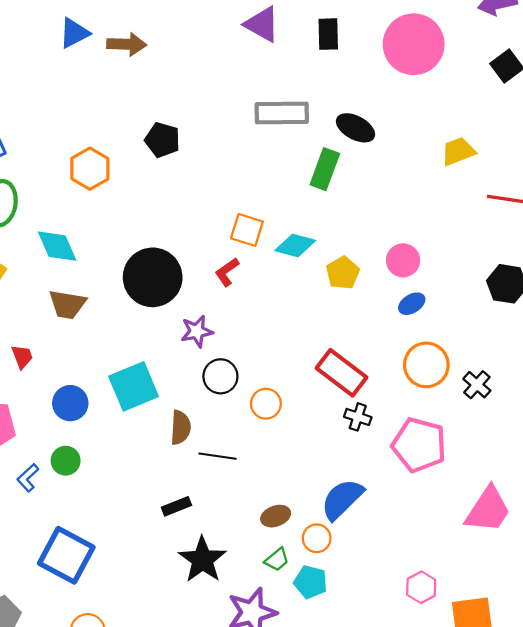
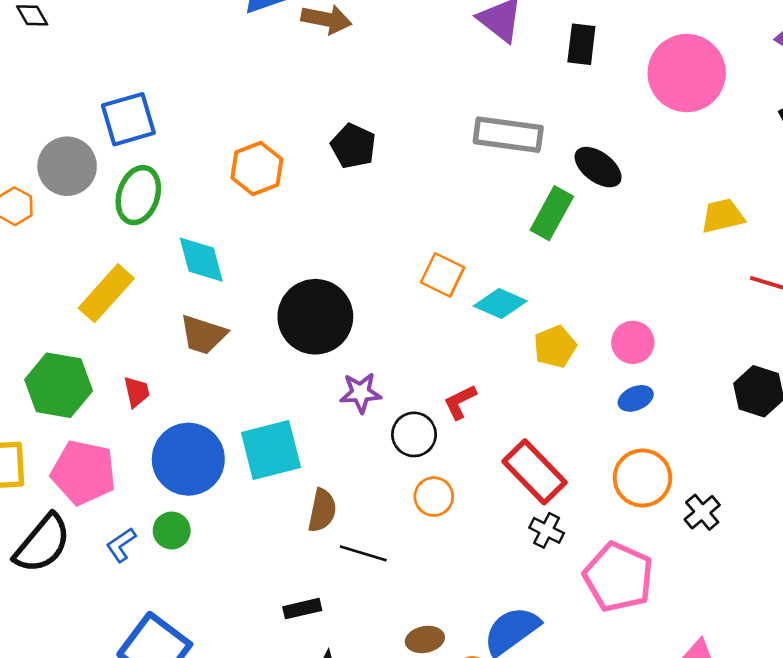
red L-shape: (227, 272) -> (460, 402), moved
black circle: (220, 376) -> (414, 434), moved
blue circle: (70, 403) -> (188, 459), size x1.6

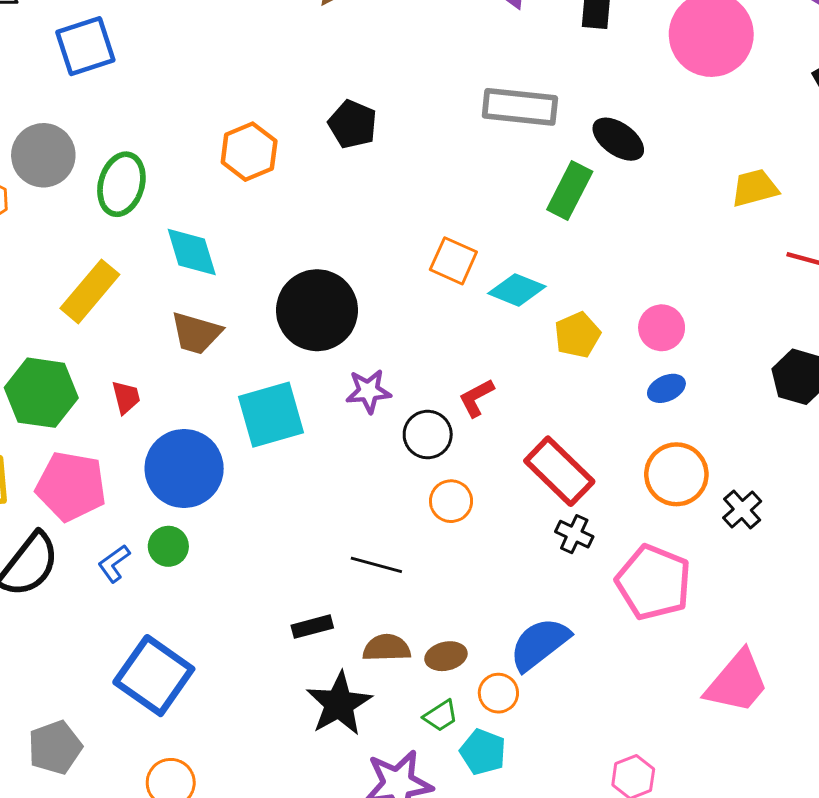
blue square: (128, 119) -> (85, 46), moved
cyan square: (271, 450) -> (271, 415), moved
brown semicircle: (322, 510) -> (387, 648), moved, turned -102

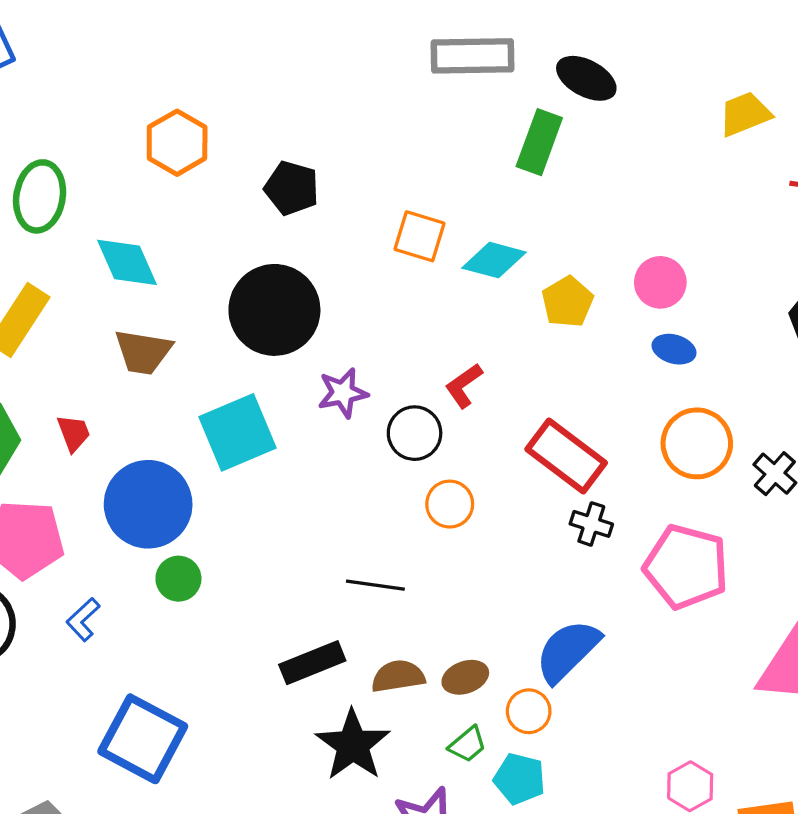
black pentagon: (353, 124) -> (292, 188), moved
blue ellipse: (666, 388) -> (674, 349), turned 48
green circle: (168, 546) -> (178, 579), moved
black rectangle: (312, 627) -> (312, 663), size x1.4

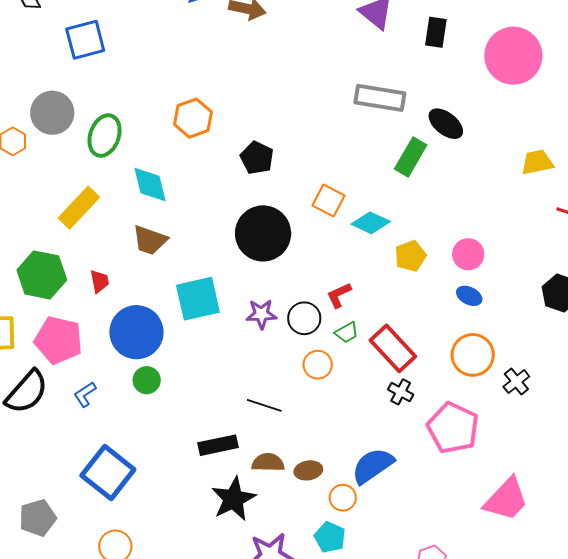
black circle: (274, 310) -> (263, 233), moved
purple star: (343, 393) -> (261, 314), moved
green trapezoid: (467, 744) -> (347, 333), moved

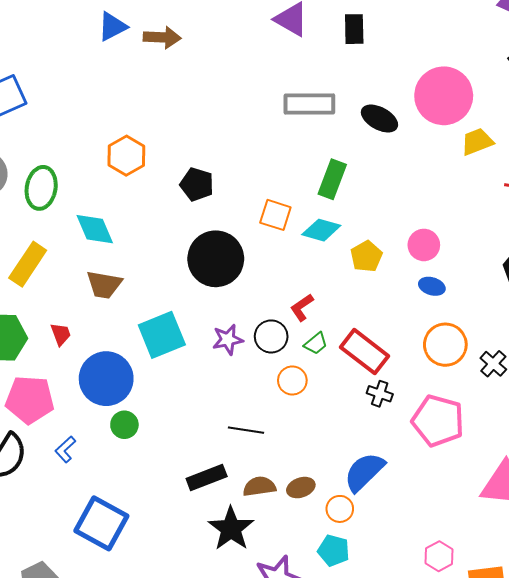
pink circle: (513, 56) -> (444, 96), moved
green rectangle: (411, 157) -> (332, 179), moved

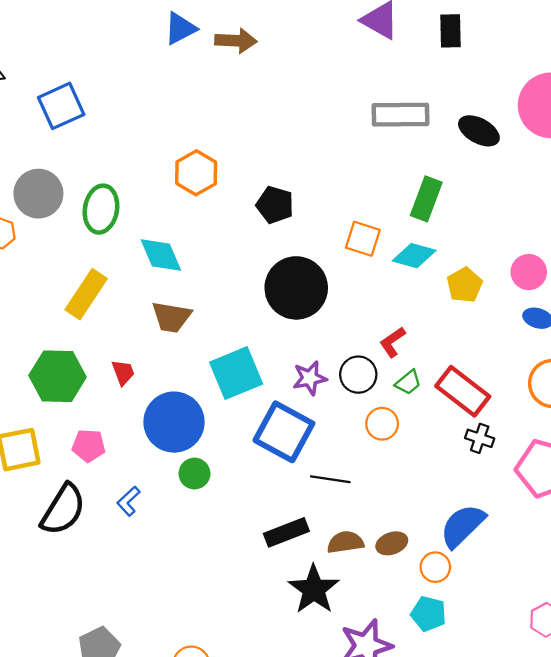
pink pentagon: (30, 400) -> (89, 446), size x0.6
blue square: (101, 523) -> (284, 432), moved

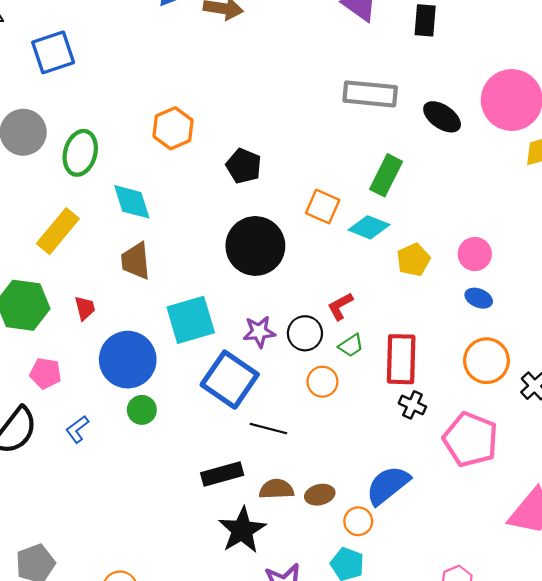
brown trapezoid: (171, 317) -> (136, 261), turned 69
red rectangle: (463, 391) -> (401, 359), turned 48

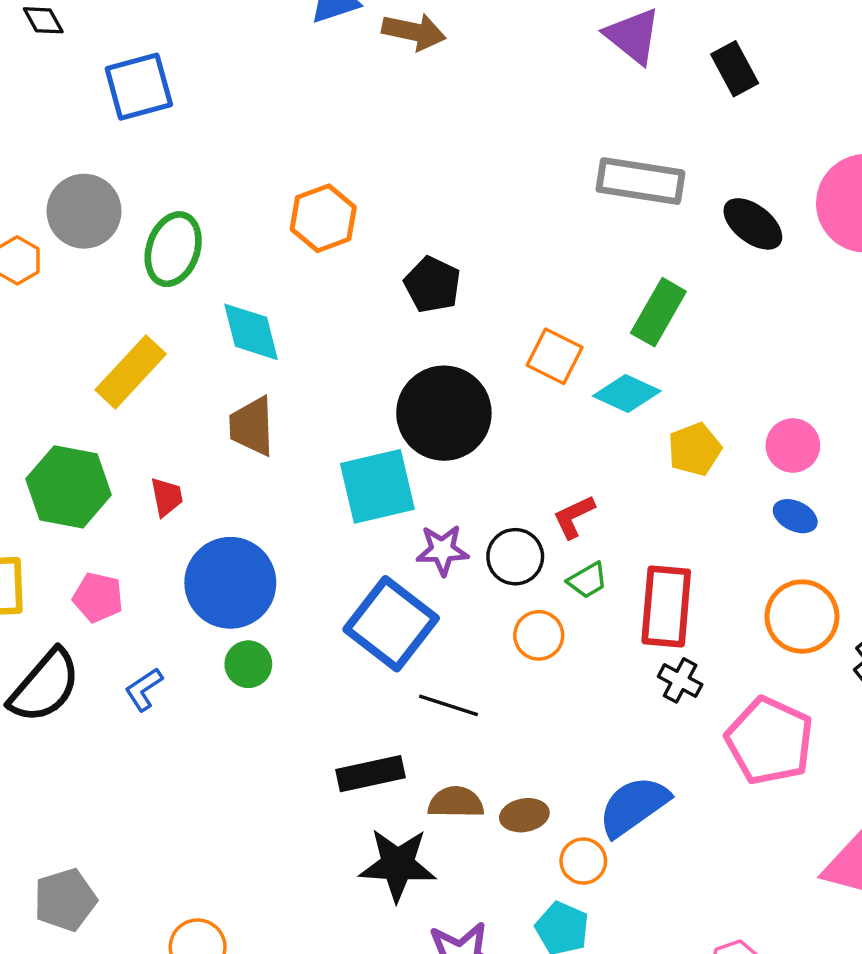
black rectangle: (425, 20) -> (735, 69), turned -36
cyan square: (191, 320) -> (377, 486), moved
black star: (242, 530) -> (398, 865), turned 30

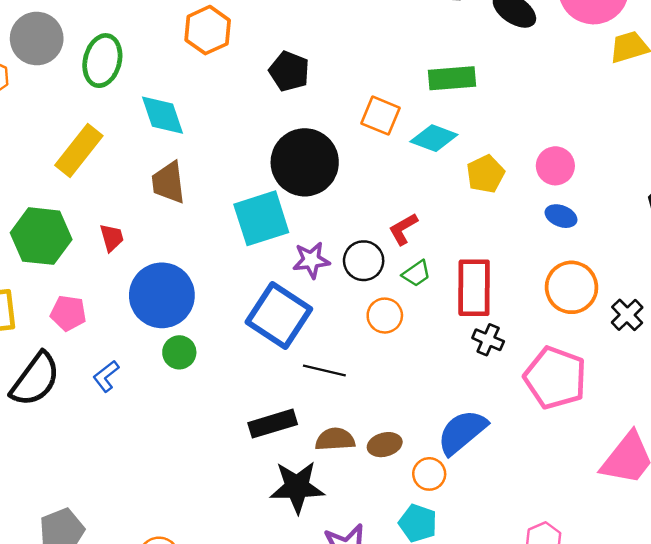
green rectangle: (658, 312) -> (452, 78), turned 60

